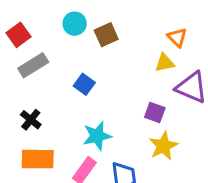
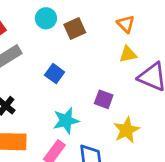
orange triangle: (177, 37) -> (126, 24), moved
purple square: (155, 113) -> (104, 99), moved

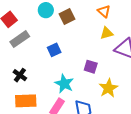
blue square: (55, 74) -> (54, 50), turned 32
cyan star: (66, 121) -> (64, 84), turned -30

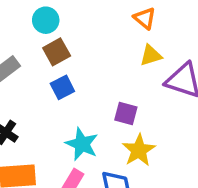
brown square: (67, 16) -> (57, 52), moved
yellow star: (108, 88) -> (139, 150), moved

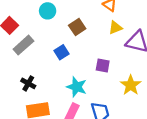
brown square: (57, 52) -> (77, 27), moved
yellow star: (139, 150) -> (131, 85), moved

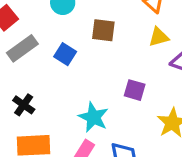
brown square: (77, 27) -> (103, 30), turned 35
blue square: (62, 52) -> (65, 54), moved, turned -32

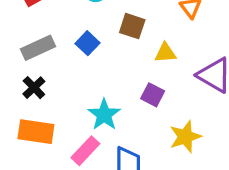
yellow triangle: (159, 37) -> (165, 53), moved
gray rectangle: (22, 48) -> (38, 48), moved

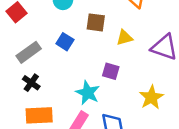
purple square: (153, 95) -> (111, 71), moved

